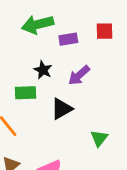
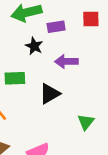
black star: (43, 70) -> (34, 46), moved
purple arrow: (79, 75) -> (66, 61), turned 40

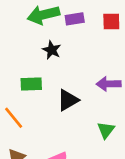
purple rectangle: (56, 27) -> (75, 19), moved
purple arrow: (66, 61) -> (109, 84), moved

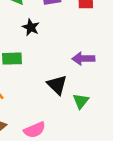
black triangle: (68, 100) -> (57, 85), moved, turned -45

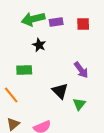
purple arrow: (83, 59) -> (81, 70), turned -126

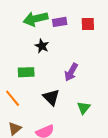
purple arrow: (81, 70) -> (71, 72), moved, turned 66
black triangle: (60, 91) -> (51, 97), moved

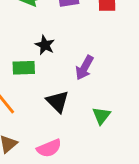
black star: (42, 46) -> (45, 45), moved

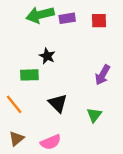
purple arrow: (84, 68) -> (103, 75), moved

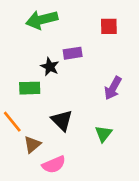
purple rectangle: (67, 18) -> (73, 53), moved
brown triangle: (16, 139) -> (32, 144), moved

